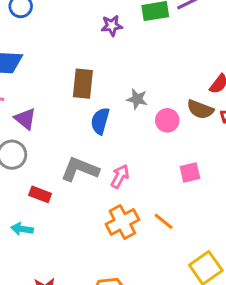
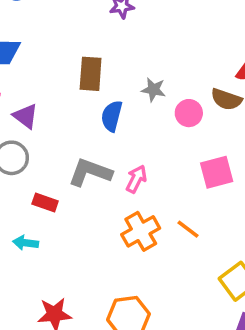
pink square: (190, 173) -> (217, 172), size x1.4

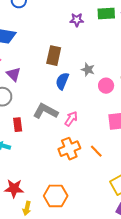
red rectangle: (45, 202) -> (18, 125), turned 56

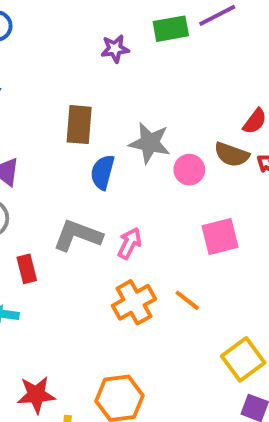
gray star: (88, 70) -> (150, 143), size x1.5

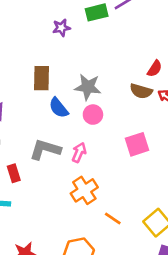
pink circle: (189, 170) -> (93, 115), moved
blue semicircle: (102, 172) -> (59, 108), turned -50
orange line: (187, 300) -> (113, 218), moved

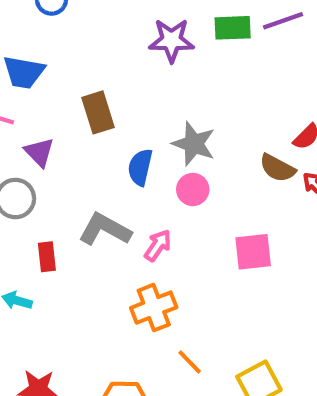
purple star: (61, 28) -> (171, 40), size x1.5
brown rectangle: (42, 78) -> (98, 112), moved, turned -30
blue semicircle: (59, 108) -> (140, 167), turned 40

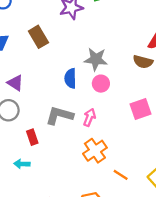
brown rectangle: (98, 112) -> (38, 37), moved

